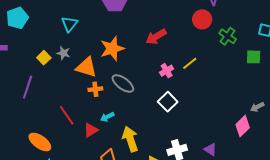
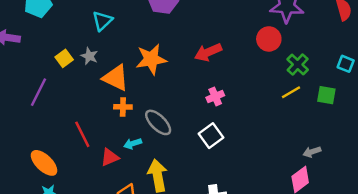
yellow line: (190, 63) -> (291, 92), moved
gray ellipse: (123, 83) -> (158, 122), moved
gray arrow: (257, 107) -> (312, 152), moved

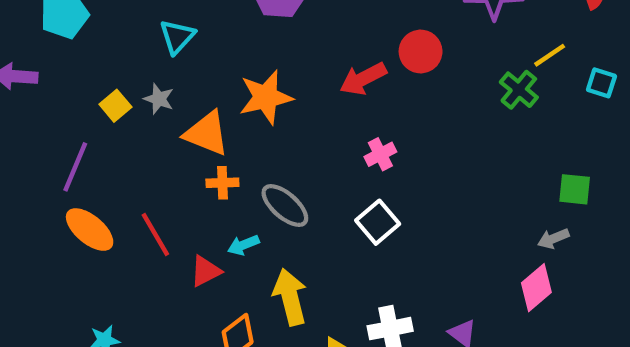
red circle: (269, 39) -> (421, 52), moved
yellow line: (291, 92) -> (550, 55), moved
green square: (326, 95) -> (575, 189), moved
orange ellipse: (44, 163) -> (90, 230), moved

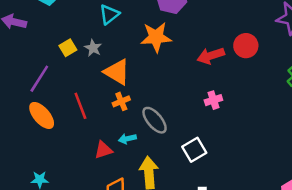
orange star: (266, 97) -> (156, 37), moved
orange cross: (222, 183) -> (121, 101), turned -30
white square: (378, 222) -> (194, 150), moved
red line: (155, 235) -> (80, 106), moved

